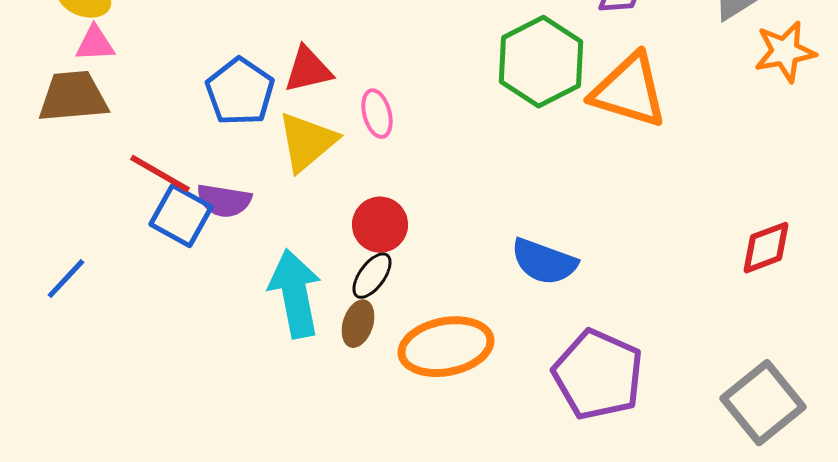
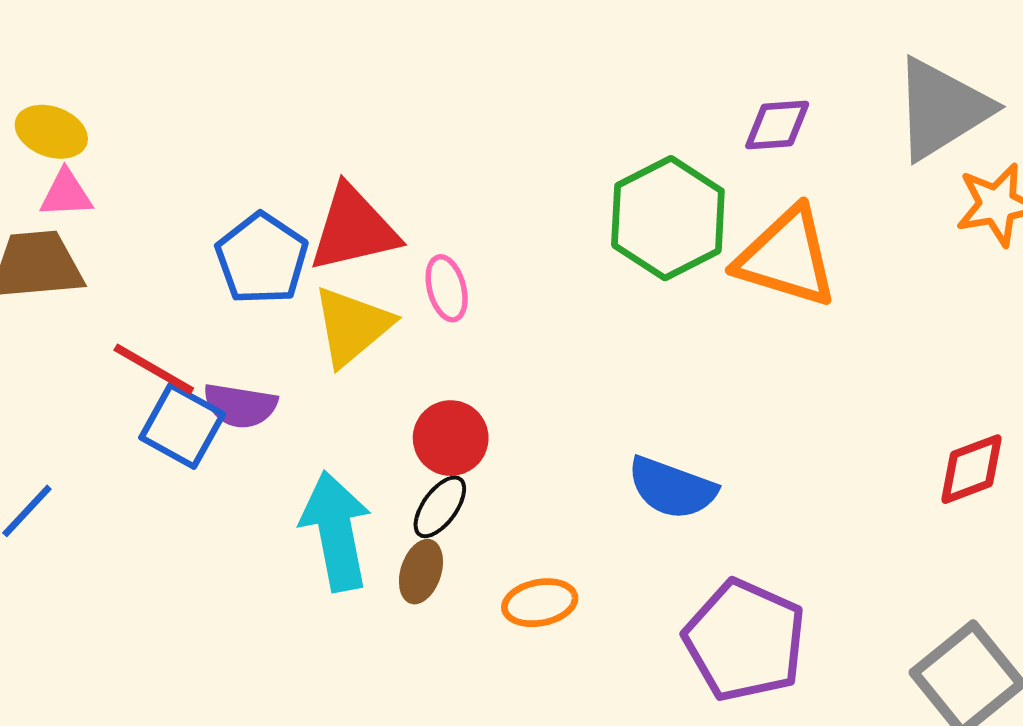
red triangle: (308, 70) -> (354, 229), size x1.4
orange ellipse: (446, 347) -> (540, 603), size x0.6

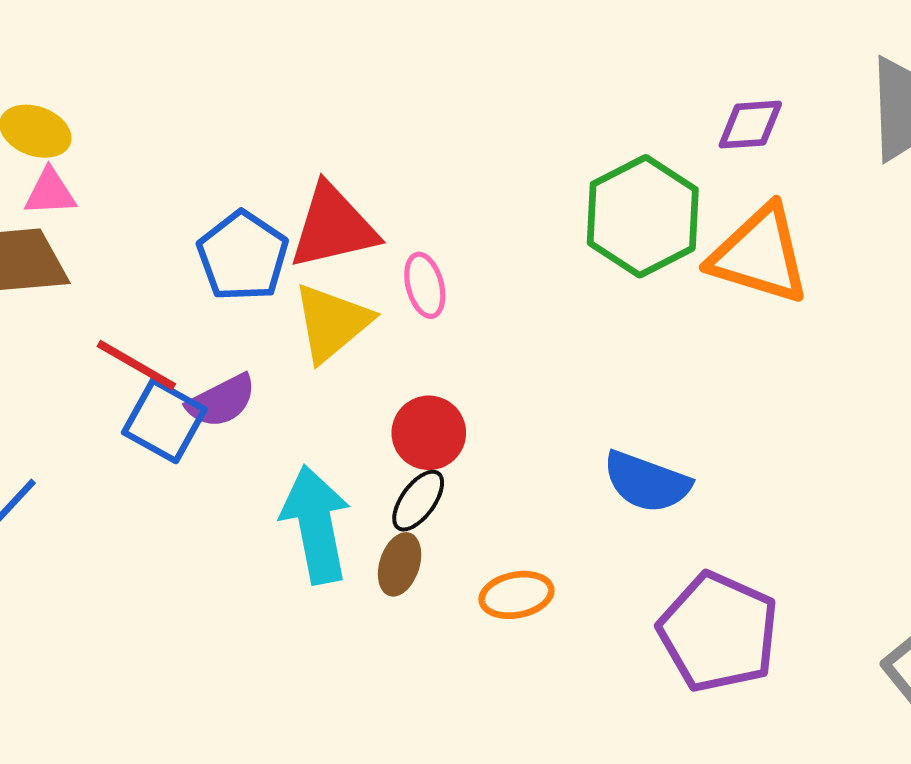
purple semicircle: (240, 406) -> (221, 401), turned -36

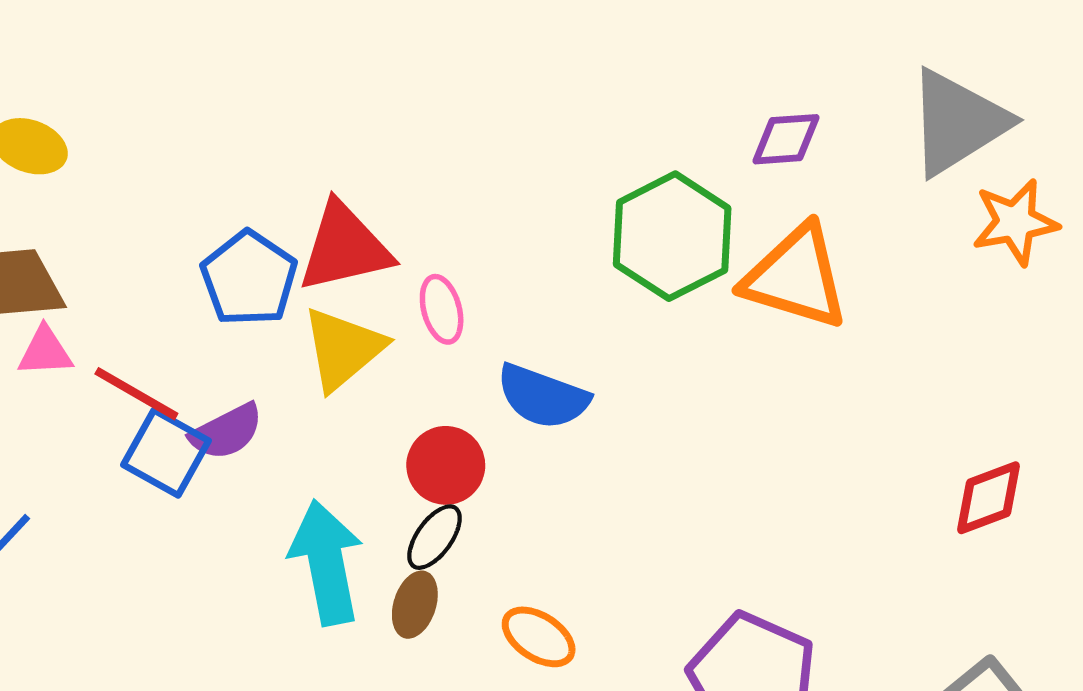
pink triangle: (50, 192) -> (45, 352), moved
blue semicircle: (647, 482) -> (543, 396), moved
orange ellipse: (516, 595) -> (539, 637), turned 44

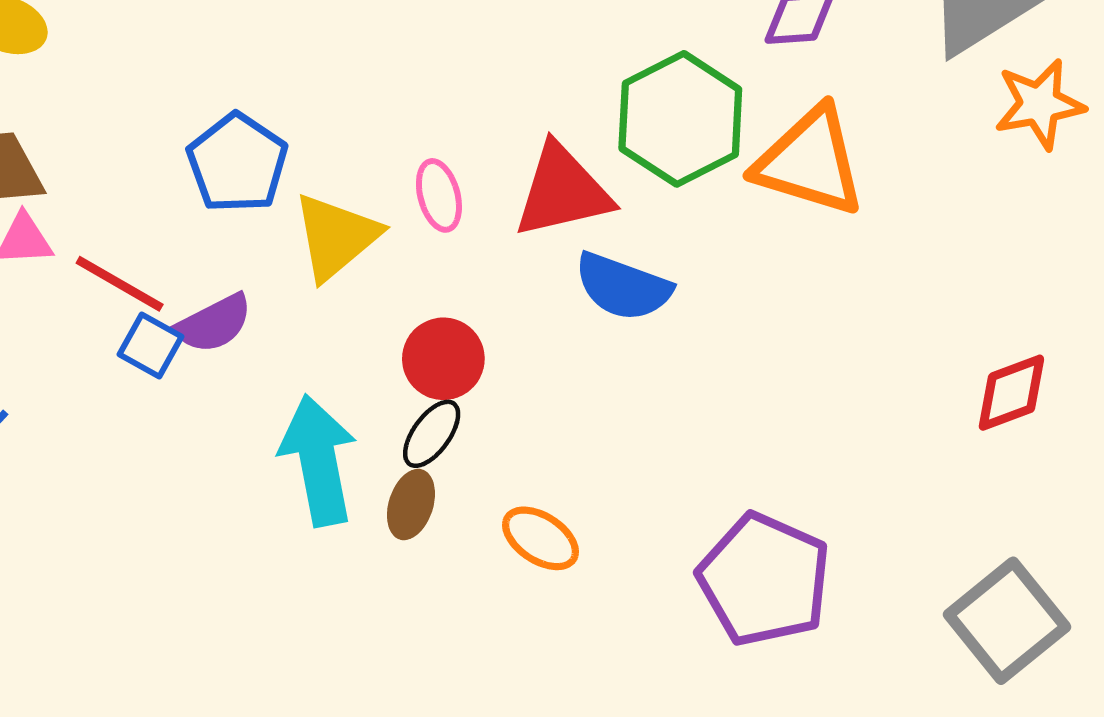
red triangle: (345, 247) -> (563, 191), moved
blue semicircle: (543, 396) -> (623, 287), moved
blue square: (166, 453) -> (150, 346), size x0.7

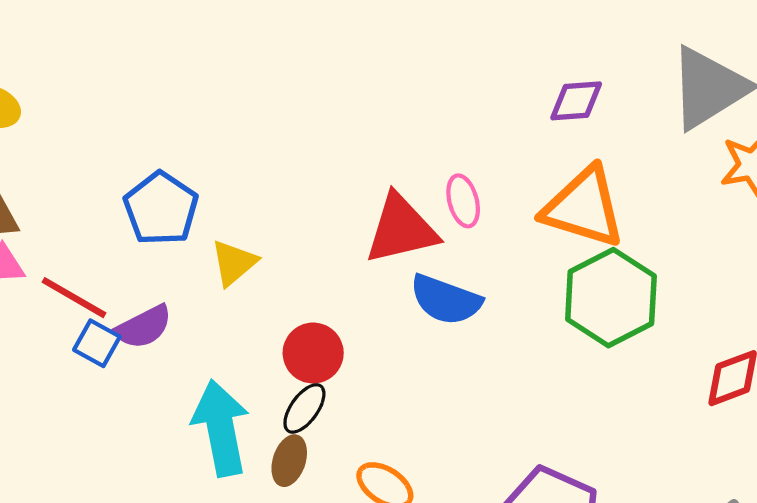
green hexagon: (680, 119) -> (611, 298), moved
pink ellipse: (439, 195) -> (463, 201), moved
yellow triangle: (336, 237) -> (234, 263), size x0.7

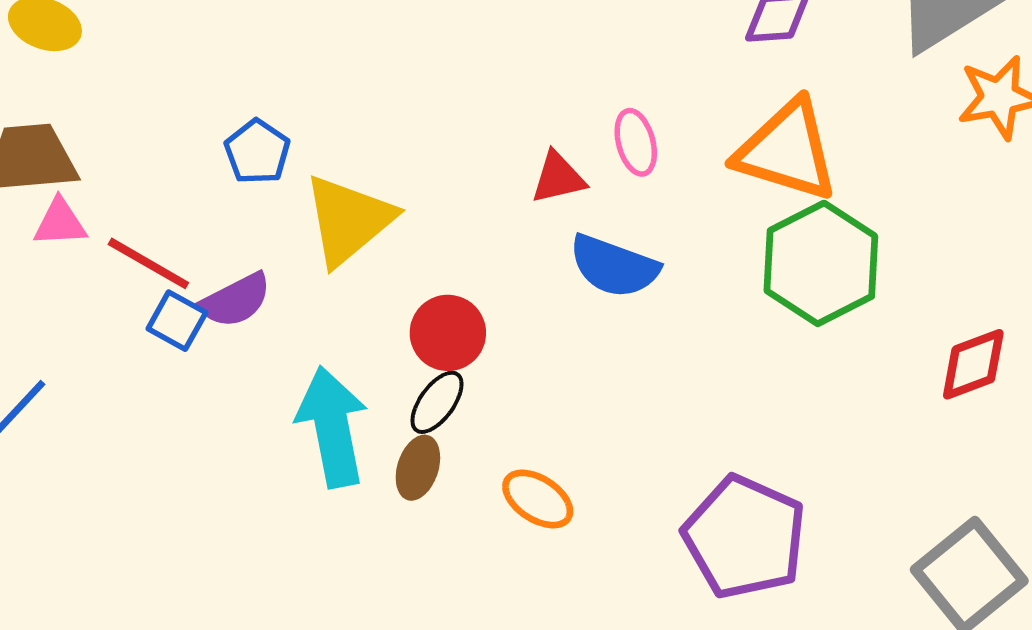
blue pentagon: (161, 208) -> (257, 152), size x0.7
red triangle: (401, 229) -> (558, 178), size x0.6
yellow triangle: (234, 263) -> (349, 220), size x1.6

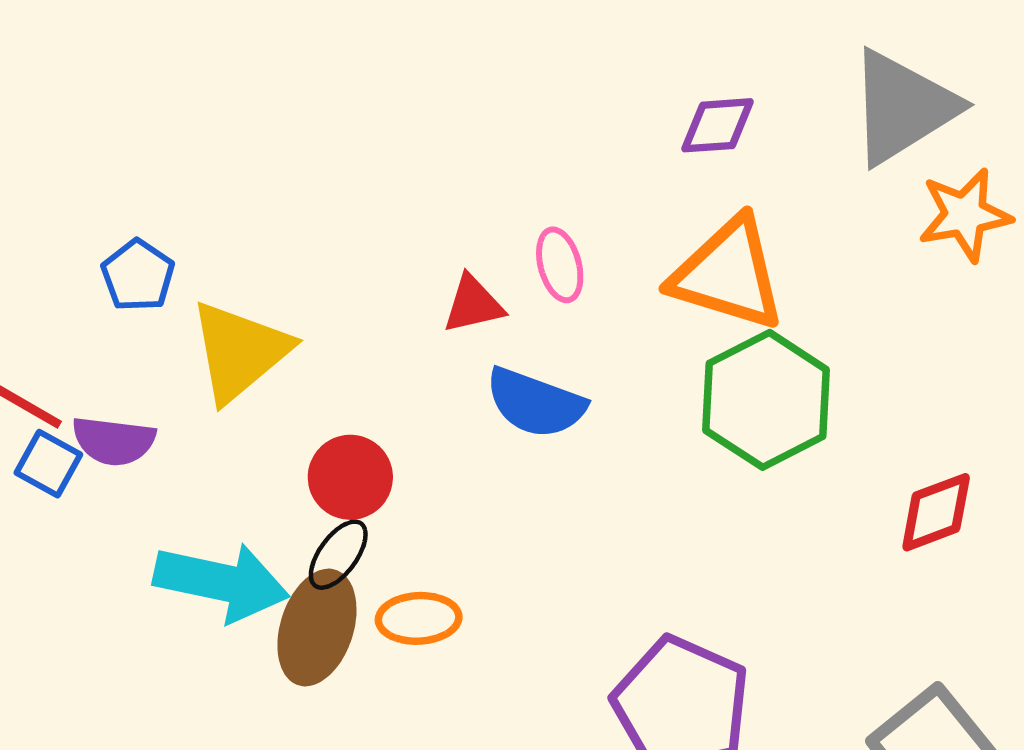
purple semicircle: (236, 300) -> (114, 441), turned 34
cyan arrow: (332, 427) -> (221, 582), turned 113
brown ellipse: (418, 468) -> (317, 628), size x1.6
orange ellipse: (538, 499) -> (419, 618), moved, turned -36

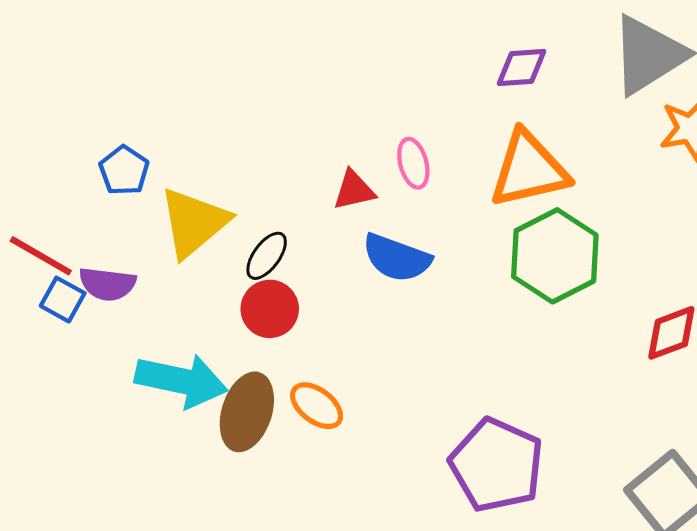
orange triangle: (728, 274) -> (529, 169), turned -30
black ellipse: (338, 555) -> (267, 256), moved
orange ellipse: (419, 618) -> (317, 406), turned 40

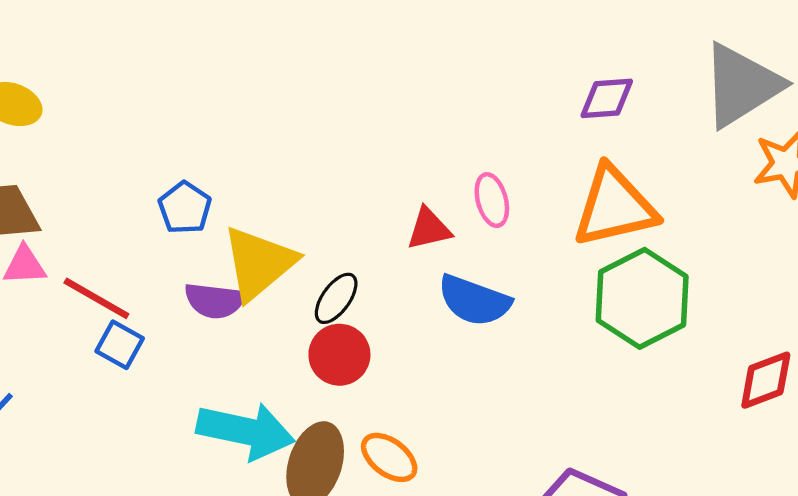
purple semicircle: (107, 284) -> (215, 301), moved

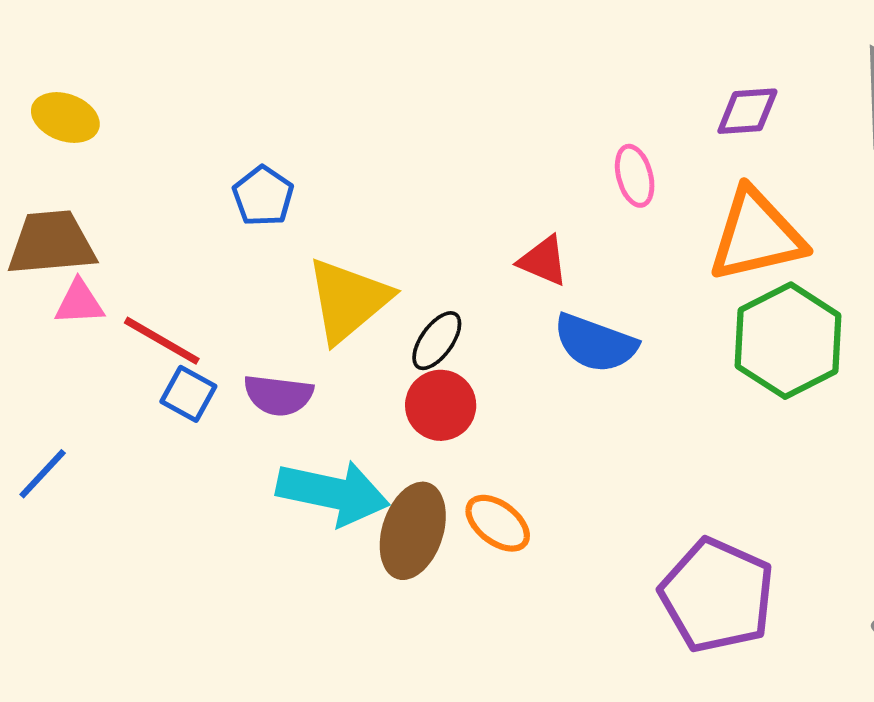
pink ellipse: (492, 200) -> (635, 176), moved
blue pentagon: (185, 208) -> (263, 196), moved
red triangle: (429, 229) -> (543, 261), turned 36
purple semicircle: (215, 301) -> (278, 395), moved

